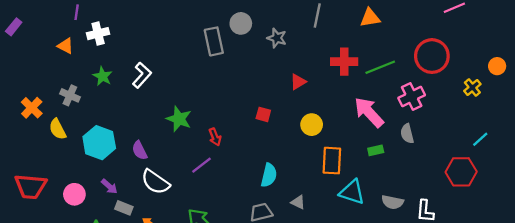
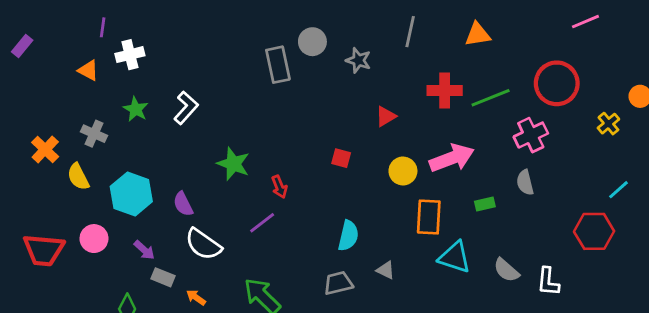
pink arrow: (369, 112) -> (452, 158), moved, turned 112
pink circle: (74, 194) -> (94, 239), moved
gray semicircle: (393, 202) -> (506, 270), turned 30

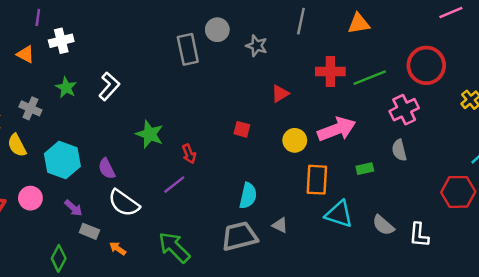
gray trapezoid: (338, 283) -> (239, 236), size x1.4

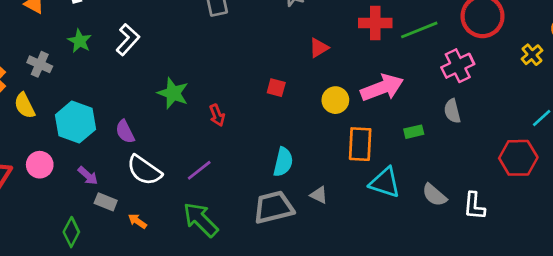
purple line: (174, 185) -> (199, 170), moved

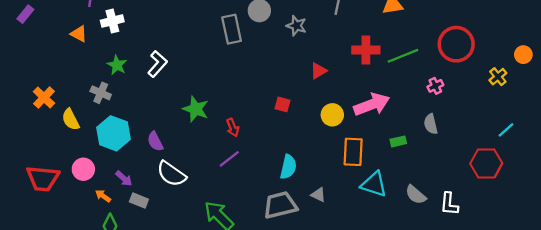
gray cross: (40, 64) -> (101, 93), moved
pink cross: (458, 66) -> (435, 86), size x0.6
purple line: (199, 170) -> (229, 159), moved
orange arrow: (137, 221) -> (103, 196), moved

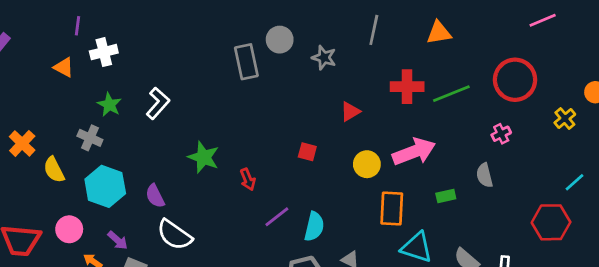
pink cross: (435, 86) -> (501, 134), moved
purple line: (229, 159) -> (277, 217), moved

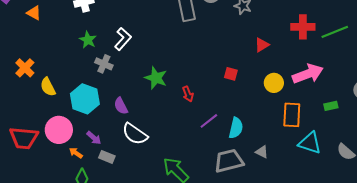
orange triangle: (64, 67) -> (34, 13), moved
gray cross: (90, 138) -> (104, 64), moved
pink circle: (69, 229) -> (59, 130), size x1.4

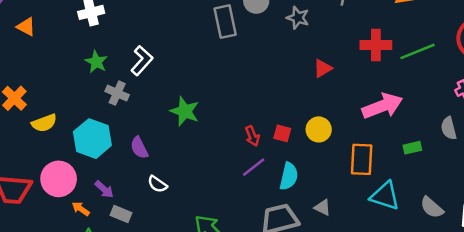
red square: (231, 74) -> (282, 133), moved
yellow circle: (274, 83) -> (319, 129), moved
yellow semicircle: (48, 87) -> (44, 123), turned -84
red arrow: (188, 94) -> (252, 136), moved
white semicircle: (135, 134) -> (157, 184), size x0.6

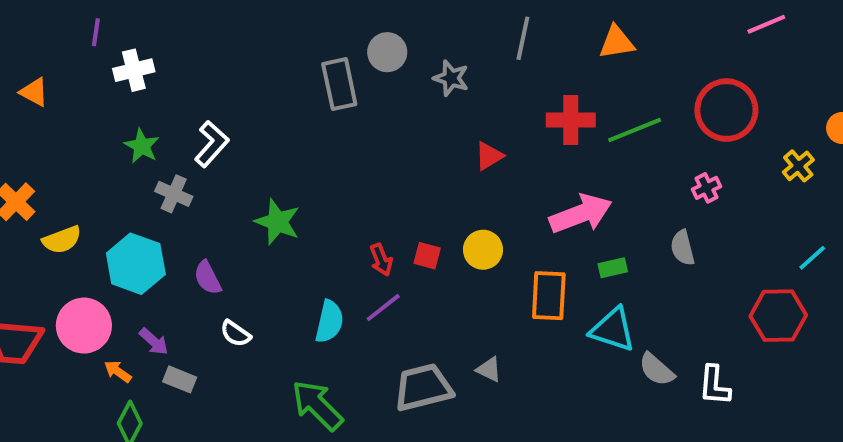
green rectangle: (412, 148) -> (613, 268), moved
cyan semicircle: (289, 176) -> (329, 322), moved
cyan triangle: (385, 196) -> (613, 330), moved

